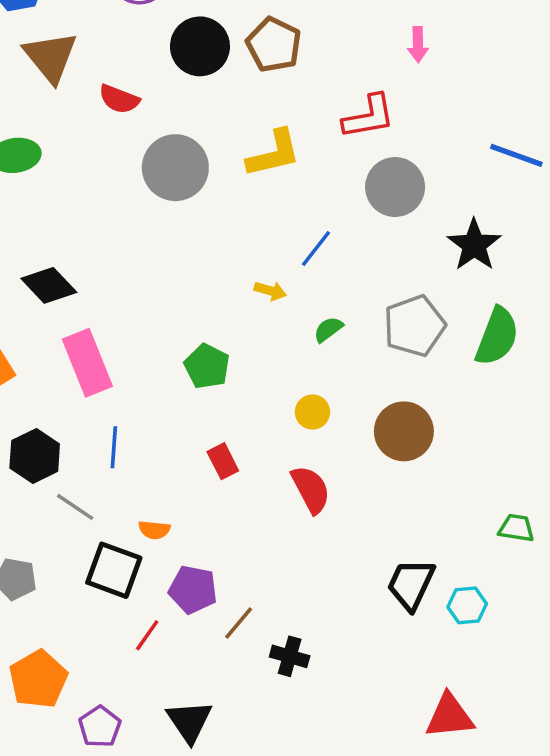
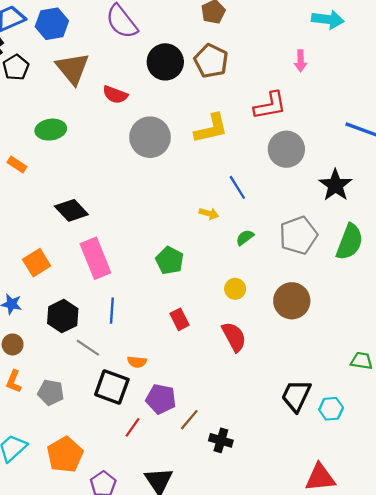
blue line: (316, 249) -> (237, 187), turned -70

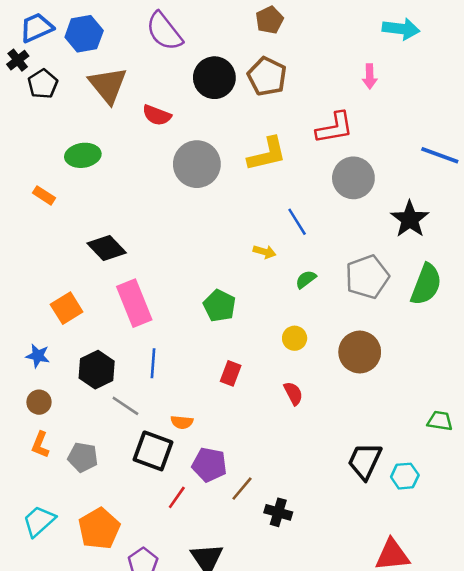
red rectangle: (179, 319) -> (231, 373), turned 48
red semicircle: (234, 337) -> (293, 393), size x0.7

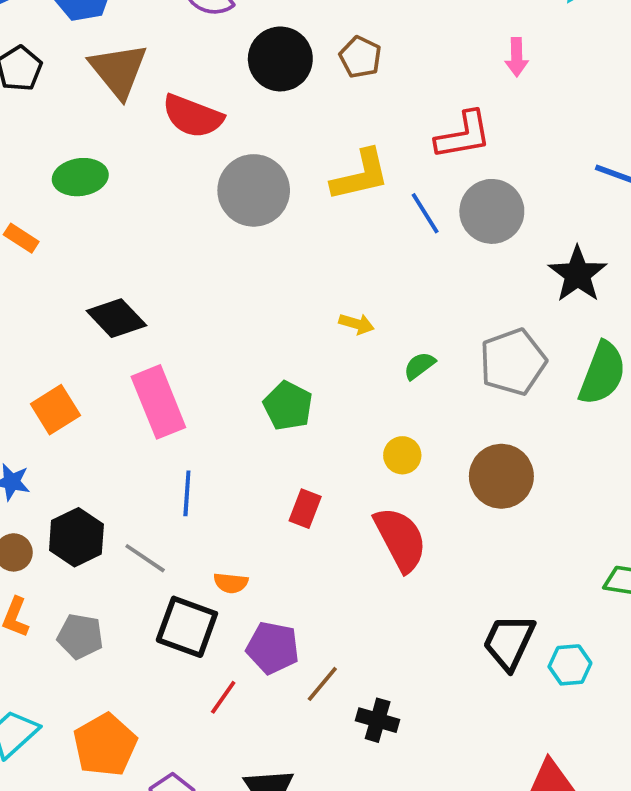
brown pentagon: (267, 76) -> (360, 57), size x0.7
red semicircle: (157, 115) -> (193, 116), size x1.4
blue line: (297, 222) -> (425, 213), moved
black hexagon: (97, 370) -> (76, 537), moved
red semicircle: (293, 393) -> (400, 539), size x1.8

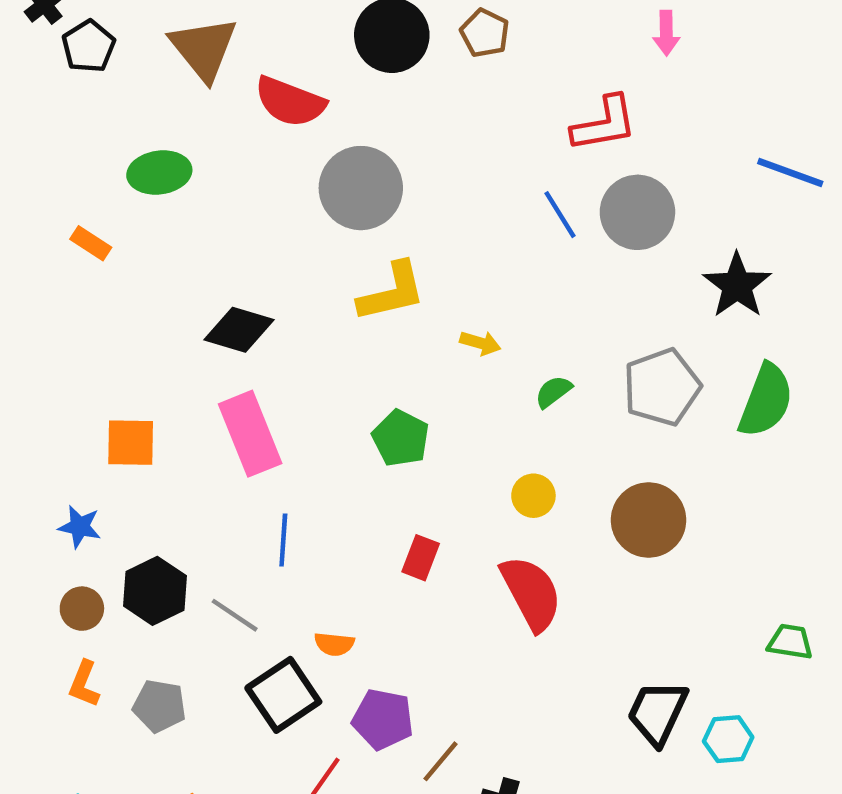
yellow L-shape: (360, 175) -> (392, 292), moved
black diamond: (116, 318) -> (239, 330), moved, turned -30
orange square: (55, 410) -> (131, 443), turned 33
black square: (187, 627) -> (283, 695), turned 36

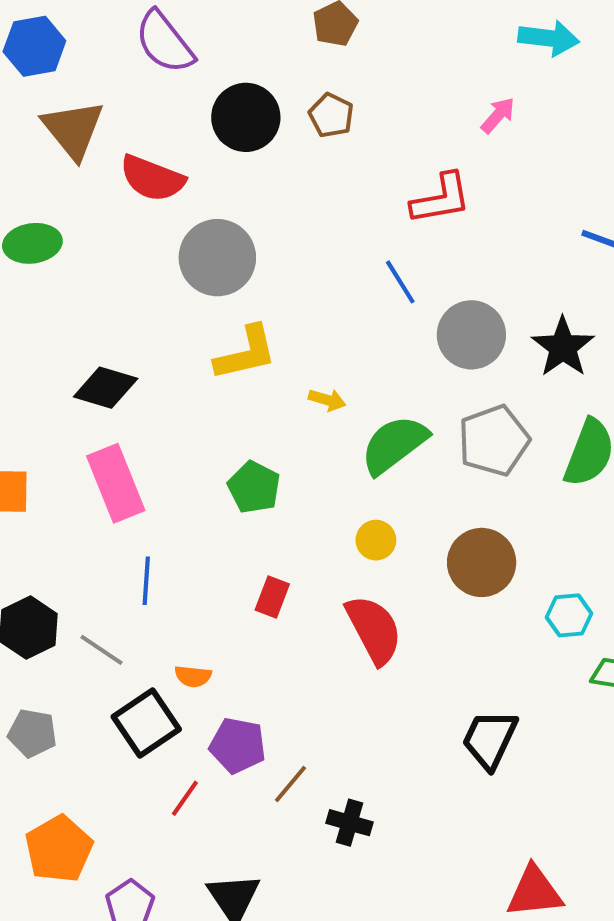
pink arrow: (666, 33) -> (498, 115), turned -138
gray circle: (637, 212) -> (471, 335), moved
green semicircle: (553, 392) -> (394, 445), size x2.0
cyan hexagon: (728, 739) -> (569, 615), moved

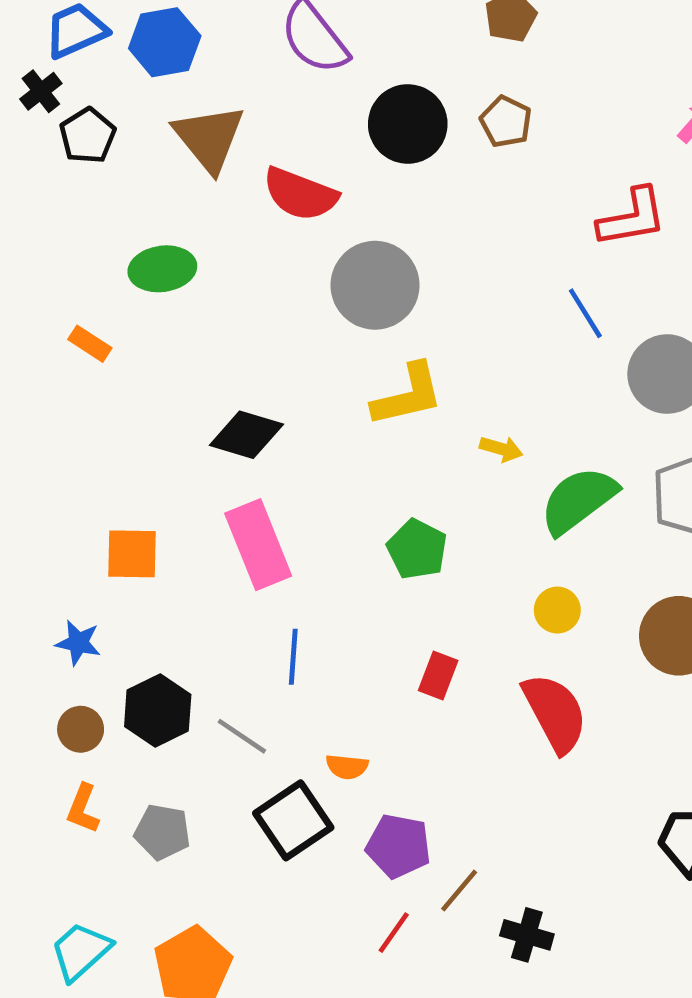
red line: (185, 798) -> (394, 933), moved

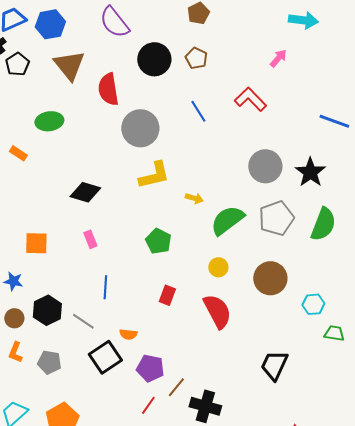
red semicircle: (300, 194) -> (108, 89), turned 60
red L-shape: (632, 217) -> (250, 99), turned -124
blue line: (585, 313) -> (198, 111), moved
pink rectangle: (258, 545) -> (90, 239), size x0.5
black cross: (527, 935) -> (205, 406), size x1.4

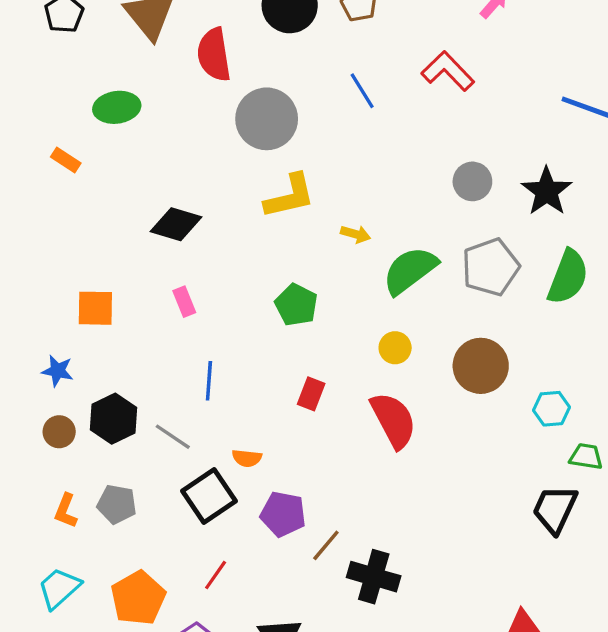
gray circle: (265, 166) -> (472, 181), size x0.7
orange L-shape: (15, 352) -> (66, 511), moved
black trapezoid: (274, 365) -> (555, 509), moved
red line: (148, 405) -> (216, 575), moved

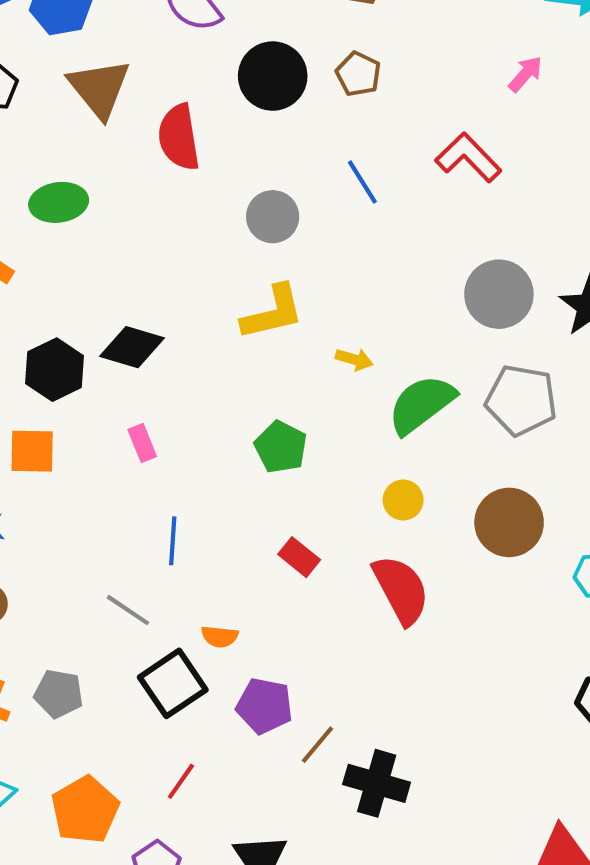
gray circle: (267, 119) -> (273, 217), moved, size x0.7
gray circle: (472, 181) -> (499, 294), size x1.4
gray pentagon: (491, 267) -> (521, 400), turned 30
red rectangle: (311, 394) -> (299, 557), turned -72
black hexagon: (113, 419) -> (55, 370), moved

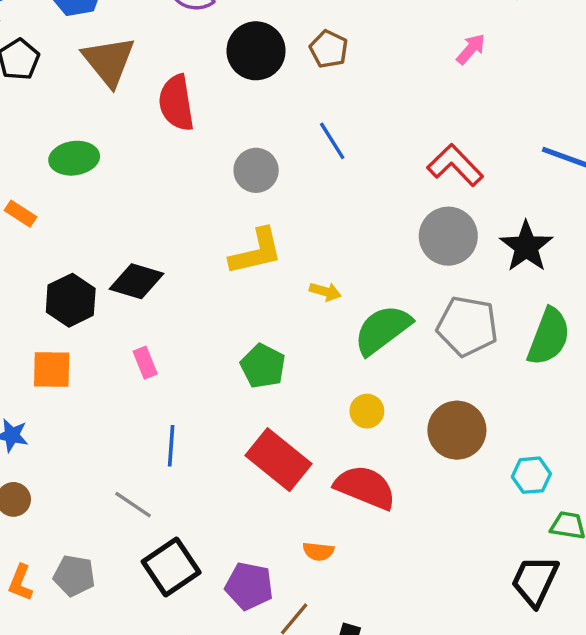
red L-shape: (468, 158) -> (455, 165), moved
red rectangle: (299, 557) -> (279, 460), size x1.8
red semicircle: (401, 590) -> (365, 487), turned -40
orange semicircle: (220, 637) -> (318, 551), moved

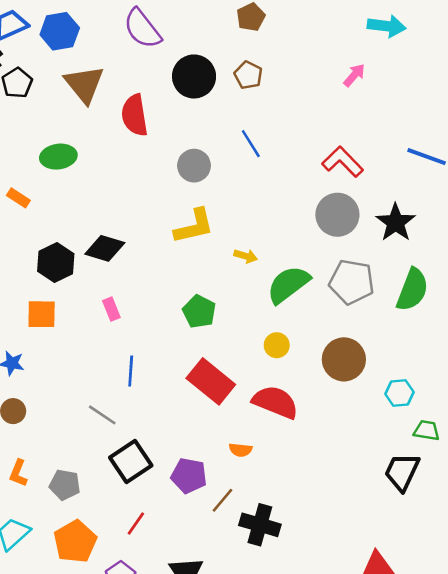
gray pentagon: (74, 576) -> (65, 485), moved

